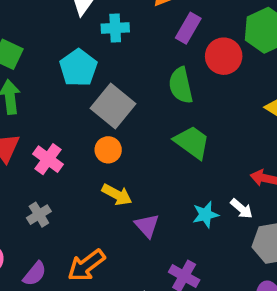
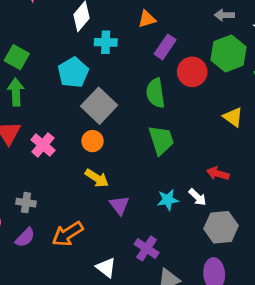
green trapezoid: (192, 142) -> (161, 140), turned 32
gray cross: (39, 215) -> (26, 203), moved, turned 36

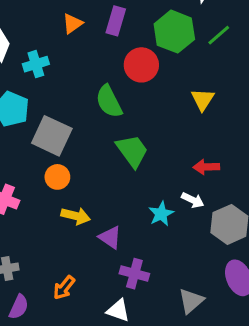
purple rectangle: (165, 47) -> (116, 21), moved
yellow triangle: (233, 117) -> (203, 100), turned 45
orange arrow: (68, 234) -> (64, 288), size x0.7
purple cross: (147, 248) -> (134, 274), moved

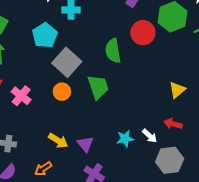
yellow triangle: (203, 100) -> (177, 90), moved
green trapezoid: (132, 151) -> (98, 87), moved
red arrow: (206, 167) -> (173, 124), moved
yellow arrow: (76, 216) -> (58, 141), moved

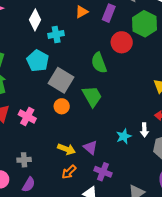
white arrow: (150, 136) -> (144, 130), turned 56
orange arrow: (43, 169) -> (69, 172), moved

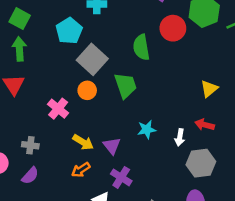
pink cross: (27, 117) -> (58, 109), moved
cyan star: (124, 136) -> (147, 130), moved

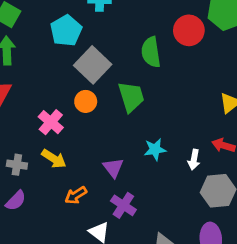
yellow arrow: (83, 142) -> (54, 159), moved

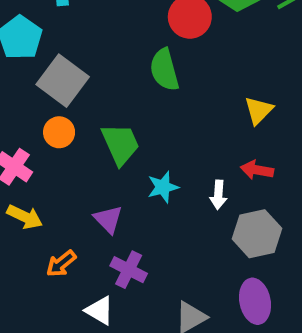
green semicircle: (151, 52) -> (164, 70), moved
green trapezoid: (131, 97) -> (120, 144), moved

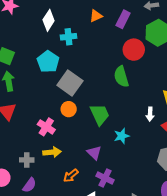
white arrow: (218, 195) -> (150, 114), moved
yellow arrow: (25, 217) -> (52, 152), turned -30

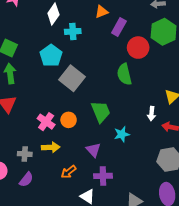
purple rectangle: (123, 19) -> (119, 27), moved
orange circle: (69, 109) -> (69, 120), moved
purple cross: (105, 178) -> (103, 176), turned -30

